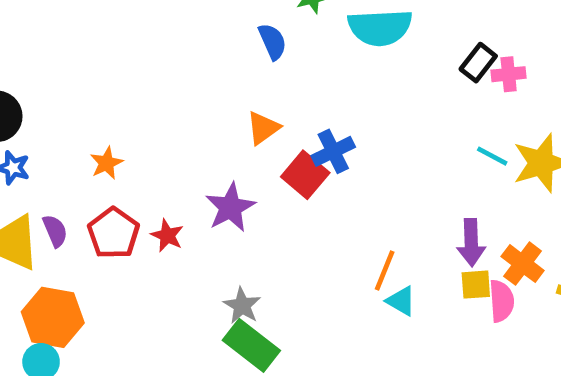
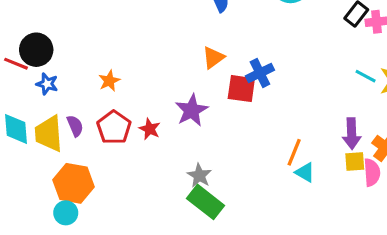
red square: (305, 175) -> (241, 89), turned -32

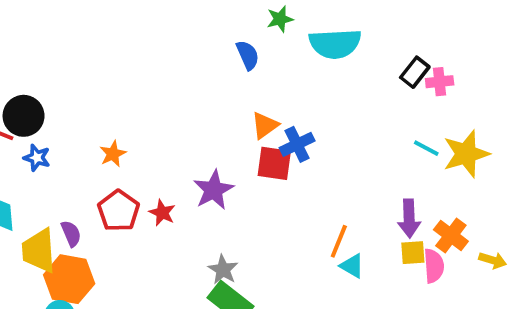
orange triangle: (213, 57) -> (265, 125), moved
purple semicircle: (75, 126) -> (71, 234), moved
yellow trapezoid: (49, 134) -> (39, 251), moved

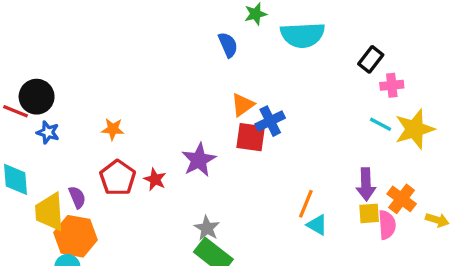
pink cross: (440, 82) -> (392, 85), moved
orange star: (113, 154) -> (113, 129), turned 30

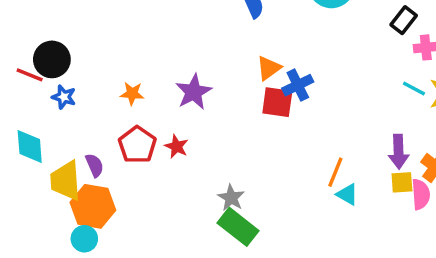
purple star: (199, 160) -> (194, 92), moved

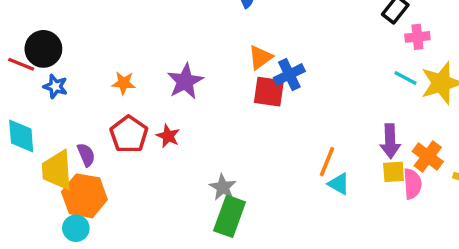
green rectangle: (238, 227) -> (230, 216), turned 72

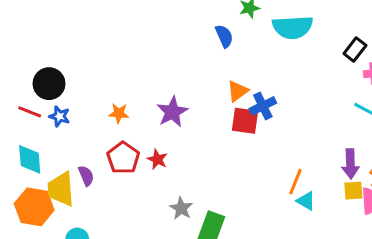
red line: (21, 64) -> (30, 112), moved
gray star: (223, 187) -> (181, 208), moved
orange hexagon: (84, 196) -> (34, 207), moved

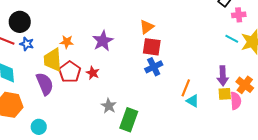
blue cross: (263, 106) -> (154, 67), moved
purple semicircle: (86, 176) -> (45, 84), size x1.6
yellow trapezoid: (61, 189) -> (53, 60), moved

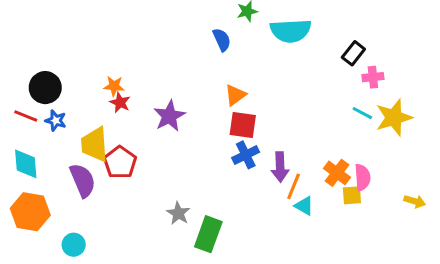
orange star: (67, 42) -> (114, 86), moved
red star: (93, 73) -> (120, 103), moved
purple arrow: (223, 76) -> (280, 167), moved
orange cross: (245, 85) -> (337, 173), moved
pink semicircle: (236, 101) -> (362, 177), moved

